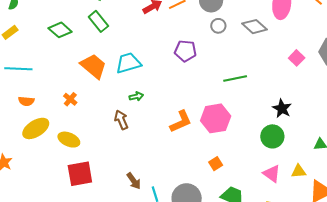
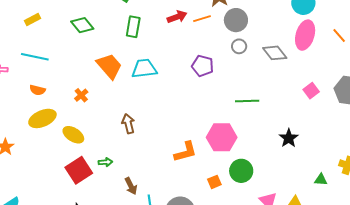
green rectangle: (98, 21) -> (133, 27), moved, turned 40
green arrow: (136, 96) -> (105, 162), moved
orange L-shape: (181, 122) -> (185, 152), moved
green circle: (272, 136) -> (241, 171), moved
red square: (80, 174) -> (79, 170), turned -32

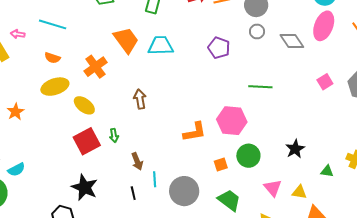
orange cross: (81, 95) -> (96, 67), size x1.6
black star: (289, 138) -> (295, 149), moved
green arrow: (105, 162) -> (114, 135), turned 80

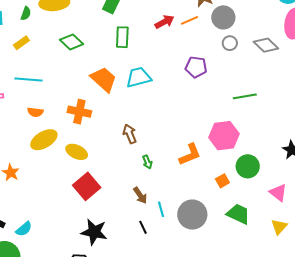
orange cross: (96, 67) -> (79, 112), turned -30
green arrow: (114, 135) -> (147, 162), moved

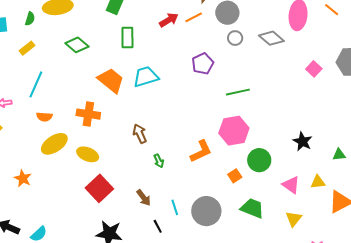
purple pentagon: (196, 67) -> (203, 64), turned -30
cyan line: (29, 79) -> (36, 84), turned -68
green line: (245, 96) -> (238, 92), moved
brown arrow: (140, 195) -> (144, 198), moved

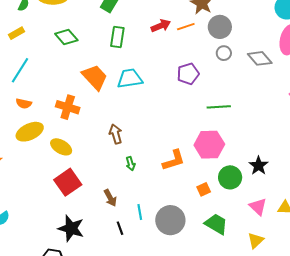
black star: (302, 141) -> (259, 166), moved

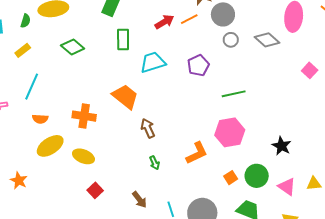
orange trapezoid: (95, 77) -> (125, 97), moved
cyan trapezoid: (130, 79) -> (153, 62), moved
brown arrow: (116, 134) -> (148, 128), moved
green circle: (230, 177) -> (257, 176), moved
red square: (68, 182) -> (95, 190), size x0.6

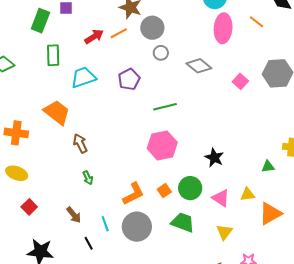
gray diamond: (267, 40) -> (199, 66), moved
orange L-shape: (197, 153) -> (133, 194), moved

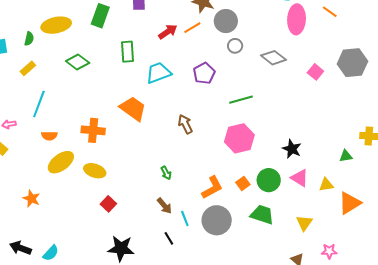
green rectangle: (40, 21) -> (100, 16), moved
brown arrow: (80, 143) -> (185, 124), moved
pink triangle: (221, 198) -> (300, 178), moved
brown arrow: (74, 215) -> (164, 206), moved

